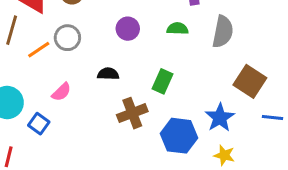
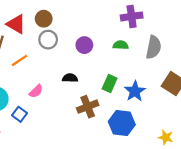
gray circle: (67, 38) -> (48, 40), moved
blue star: (220, 118) -> (135, 91), moved
yellow star: (224, 155) -> (166, 137), moved

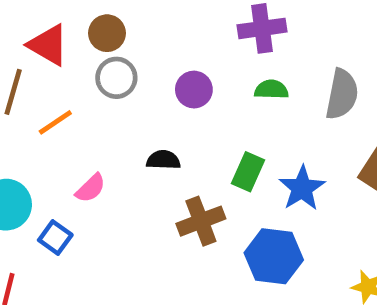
purple cross: (132, 16) -> (262, 28), moved

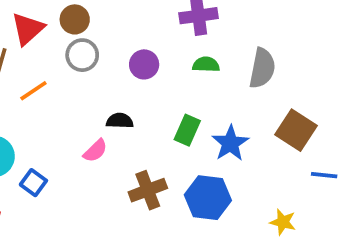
red triangle: (48, 45) -> (28, 29), turned 48
pink semicircle: (91, 188) -> (95, 151), moved
brown cross: (201, 221) -> (148, 190), moved

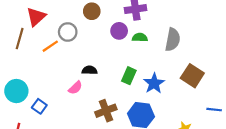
brown circle: (75, 19) -> (92, 11), moved
purple circle: (144, 64) -> (119, 31), moved
orange line: (33, 91) -> (50, 46), moved
blue line: (324, 175) -> (214, 110), moved

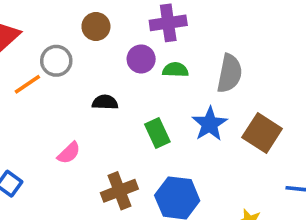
black semicircle: (90, 70) -> (105, 102), moved
green rectangle: (129, 76) -> (157, 133), turned -49
blue star: (154, 83) -> (210, 124), moved

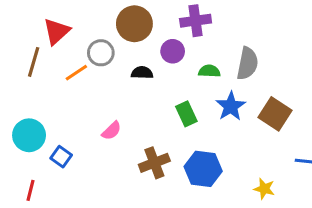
brown circle: (96, 26) -> (134, 24), size x1.5
green semicircle: (175, 70) -> (209, 71), moved
black semicircle: (105, 102) -> (142, 73), moved

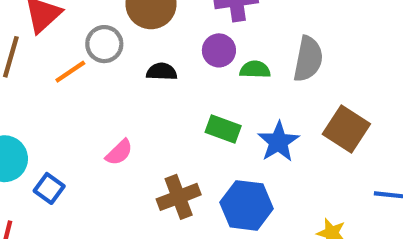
purple circle: (173, 51) -> (219, 50), moved
blue star: (231, 106) -> (278, 142), moved
green rectangle: (186, 114) -> (223, 129), turned -45

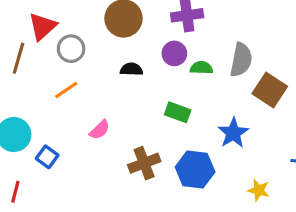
gray circle: (104, 44) -> (71, 49), moved
orange line: (70, 72) -> (66, 90), moved
brown square: (346, 129) -> (270, 90), moved
blue star: (278, 142) -> (233, 133), moved

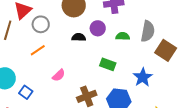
purple circle: (174, 53) -> (98, 28), moved

